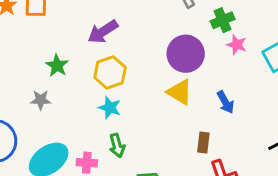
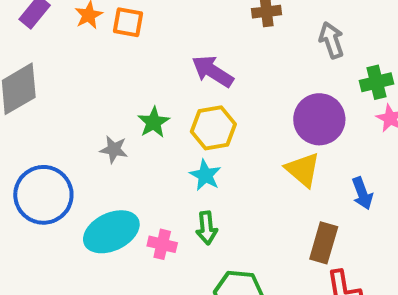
purple arrow: (103, 32) -> (213, 71), turned 56
green star: (57, 66) -> (154, 122), moved
brown rectangle: (203, 143) -> (324, 243), size x1.4

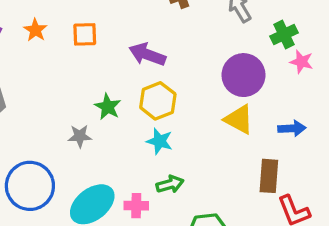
orange square: (128, 22) -> (85, 34), moved
blue arrow: (362, 193) -> (292, 128), turned -60
green arrow: (207, 228) -> (170, 184), turned -88

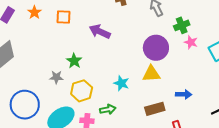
yellow hexagon: (158, 101) -> (82, 91), moved
yellow triangle: (239, 119) -> (151, 74), turned -36
blue arrow: (292, 128) -> (184, 94), moved
cyan star: (160, 141) -> (121, 83), moved
brown rectangle: (269, 176) -> (155, 109), moved, turned 66

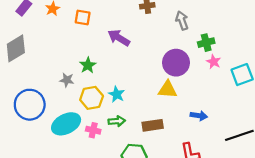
cyan star: (121, 83) -> (117, 94), moved
brown rectangle: (155, 109) -> (153, 125), moved

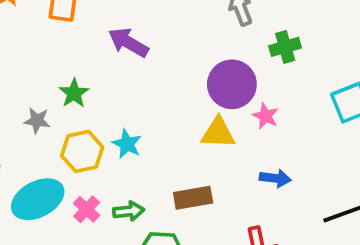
pink star: (214, 62) -> (265, 116), moved
green arrow: (117, 121) -> (129, 211), moved
pink cross: (93, 130) -> (87, 209), turned 32

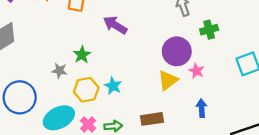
yellow triangle: (218, 133) -> (168, 80), turned -40
blue arrow: (275, 178) -> (202, 108), turned -102

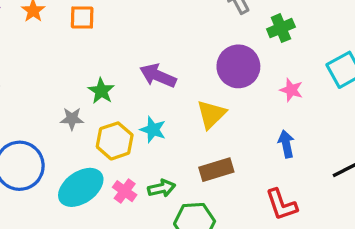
purple arrow: (115, 25) -> (158, 76), moved
pink star: (196, 71) -> (291, 90), moved
yellow triangle: (168, 80) -> (211, 114), moved

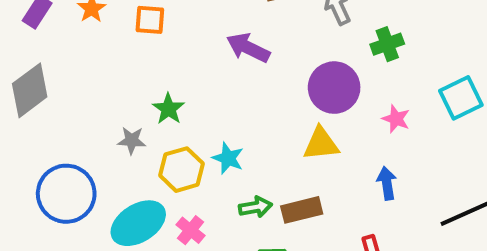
purple arrow: (158, 76) -> (248, 48), moved
yellow triangle: (211, 114) -> (321, 144), moved, turned 36
green arrow: (162, 188) -> (255, 207), moved

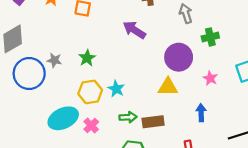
gray star: (132, 140) -> (54, 60), moved
blue circle: (66, 194) -> (29, 73), moved

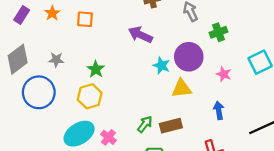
gray star: (54, 60) -> (56, 60), moved
cyan star: (116, 89) -> (161, 66), moved
yellow hexagon: (90, 92) -> (90, 96), moved
green arrow: (128, 117) -> (145, 124), turned -42

